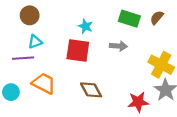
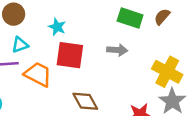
cyan star: (86, 26) -> (57, 27), moved
orange trapezoid: (44, 83) -> (38, 74), moved

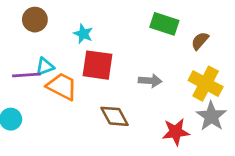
brown semicircle: (162, 17) -> (200, 41), moved
cyan triangle: (20, 45) -> (45, 66), moved
gray arrow: (117, 50) -> (150, 81), moved

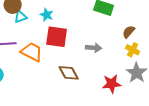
brown semicircle: (200, 41) -> (129, 32), moved
cyan triangle: (45, 66) -> (21, 17), moved
yellow cross: (206, 84) -> (133, 50), size x0.6

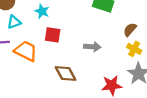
cyan triangle: (21, 17) -> (14, 22), moved
red square: (57, 37) -> (53, 35), size x0.7

